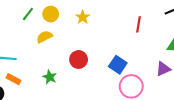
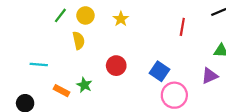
yellow semicircle: (44, 37) -> (79, 41), turned 105
orange rectangle: (13, 79) -> (62, 91), moved

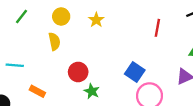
green line: (60, 15) -> (22, 16), moved
red circle: (116, 66) -> (78, 72), moved
green star: (84, 85) -> (92, 91), moved

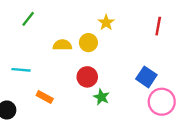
yellow circle: (61, 16) -> (88, 43), moved
red line: (157, 28) -> (158, 26), moved
yellow semicircle: (54, 41) -> (62, 45), turned -78

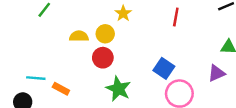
cyan line: (21, 70) -> (36, 78), moved
red circle: (87, 77) -> (103, 58), moved
green star: (101, 97) -> (118, 89), size x1.5

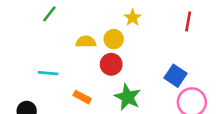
cyan line: (36, 78) -> (48, 73), moved
orange rectangle: (61, 89) -> (82, 97), moved

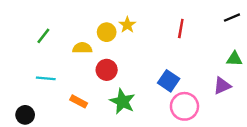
green line: (49, 14) -> (43, 36), moved
yellow circle: (114, 39) -> (107, 32), moved

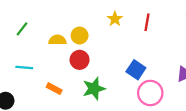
yellow star: (127, 25) -> (115, 19), moved
yellow circle: (107, 32) -> (80, 36), moved
green star: (122, 101) -> (94, 89), turned 30

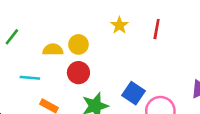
cyan line: (24, 68) -> (30, 78), moved
blue square: (136, 70) -> (133, 93), moved

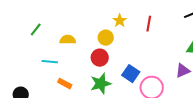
yellow circle: (78, 44) -> (106, 38), moved
red circle: (78, 73) -> (100, 58), moved

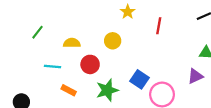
yellow star: (120, 21) -> (128, 12), moved
red circle: (100, 58) -> (90, 64), moved

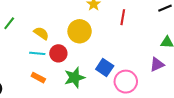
yellow circle: (113, 41) -> (80, 31), size x1.5
yellow semicircle: (72, 43) -> (41, 33), turned 35
cyan line: (53, 67) -> (37, 53), moved

